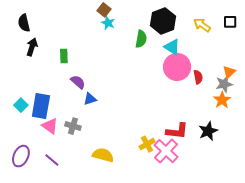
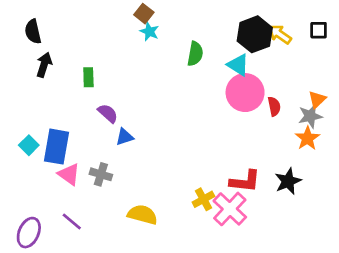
black hexagon: (163, 21) -> (255, 34), moved
purple ellipse: (21, 156) -> (29, 233), moved

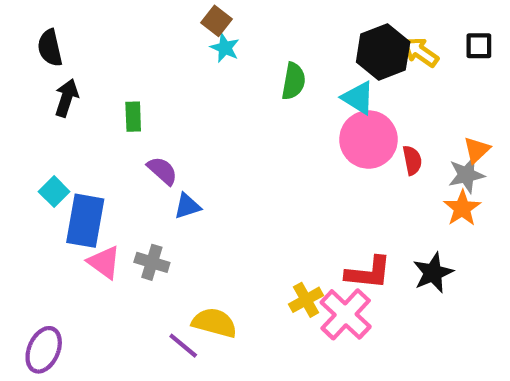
cyan square: (29, 145) -> (54, 192), moved
purple line: (72, 221) -> (183, 346), moved

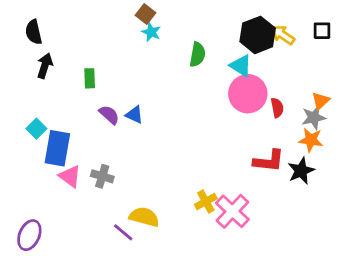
blue triangle: (187, 206) -> (134, 115), moved, turned 42
orange star: (462, 208) -> (311, 140), turned -30
red L-shape: (368, 273) -> (269, 161), moved
black star: (433, 273) -> (301, 171), moved

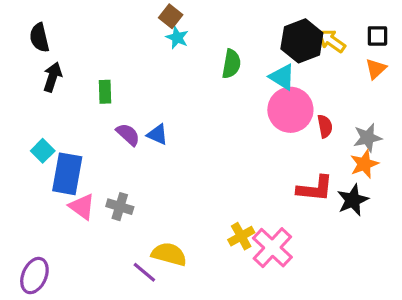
orange triangle: (321, 101) -> (376, 69), moved
orange star: (311, 140) -> (364, 164), turned -30

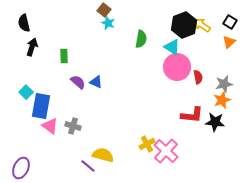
black square: (377, 36) -> (230, 22), turned 32
black star: (353, 200) -> (215, 122), turned 30

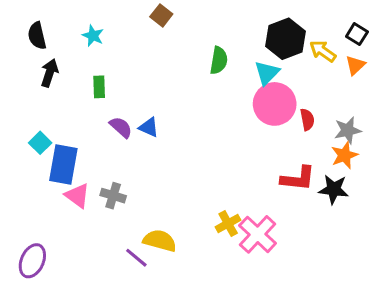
cyan star: (108, 23) -> (93, 36), moved
yellow arrow: (202, 25) -> (323, 51), moved
cyan triangle: (172, 47) -> (267, 73), turned 42

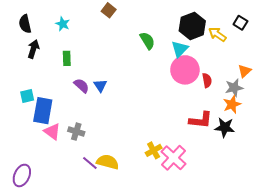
green semicircle: (219, 60) -> (147, 41), turned -42
orange triangle: (355, 65) -> (245, 71), moved
blue triangle: (149, 127) -> (100, 86), turned 32
cyan square: (40, 143) -> (27, 96), turned 32
purple line: (136, 258) -> (90, 163), moved

